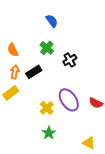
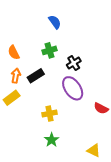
green cross: (47, 48) -> (49, 50), turned 32
purple ellipse: (69, 100) -> (73, 88), moved
yellow cross: (47, 108) -> (49, 114), turned 32

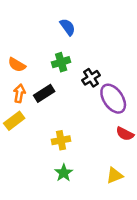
orange semicircle: (14, 53) -> (17, 65), turned -32
purple ellipse: (73, 88) -> (113, 99), moved
yellow triangle: (94, 150) -> (114, 175), moved, turned -48

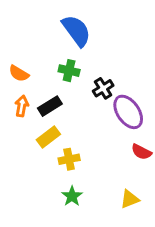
blue semicircle: (68, 27) -> (76, 31), size x1.6
green cross: (61, 62) -> (69, 71), turned 30
yellow rectangle: (14, 121) -> (48, 137), moved

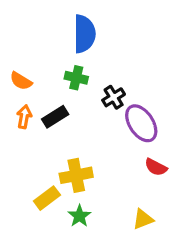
blue semicircle: (76, 31) -> (84, 34), turned 36
yellow rectangle: (48, 137) -> (47, 198), moved
yellow cross: (69, 159) -> (76, 175), size x1.4

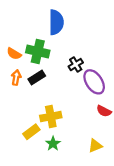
green cross: (76, 78) -> (38, 52), moved, size x1.5

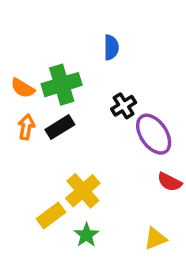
blue semicircle: (56, 22) -> (111, 47), moved, size x0.6
green cross: (38, 52) -> (62, 85), turned -30
yellow cross: (51, 117) -> (83, 191), turned -30

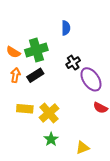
yellow rectangle: (51, 216) -> (25, 109), moved, turned 42
yellow triangle: (155, 239) -> (83, 148), moved

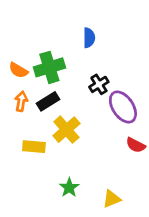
yellow cross: (49, 113) -> (66, 130), moved

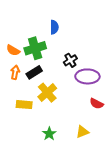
blue semicircle: (89, 38) -> (54, 27), moved
purple ellipse: (123, 107) -> (87, 76), turned -55
yellow triangle: (112, 199) -> (82, 132), moved

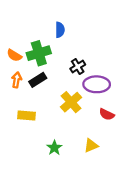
yellow cross: (47, 93) -> (71, 102), moved

